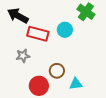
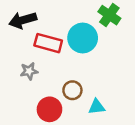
black arrow: (18, 16) -> (23, 20), turned -45
cyan circle: (65, 30) -> (83, 38), size x1.5

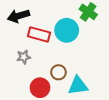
cyan triangle: (97, 107) -> (78, 86), size x1.5

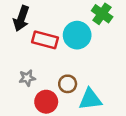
black arrow: (18, 16) -> (21, 19), turned -55
gray star: (24, 57) -> (27, 78), moved

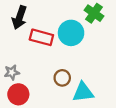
gray star: (27, 78) -> (12, 72), moved
red circle: (46, 102) -> (18, 94), moved

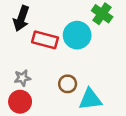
gray star: (12, 72) -> (22, 78), moved

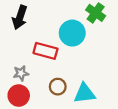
red rectangle: (45, 40) -> (45, 51), moved
brown circle: (68, 84) -> (58, 87), moved

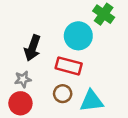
black arrow: (20, 17) -> (33, 48), moved
red rectangle: (45, 51) -> (69, 66), moved

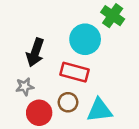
red circle: (20, 103) -> (39, 113), moved

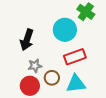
red rectangle: (75, 72) -> (75, 57), moved, turned -35
gray star: (25, 87) -> (35, 66), moved

